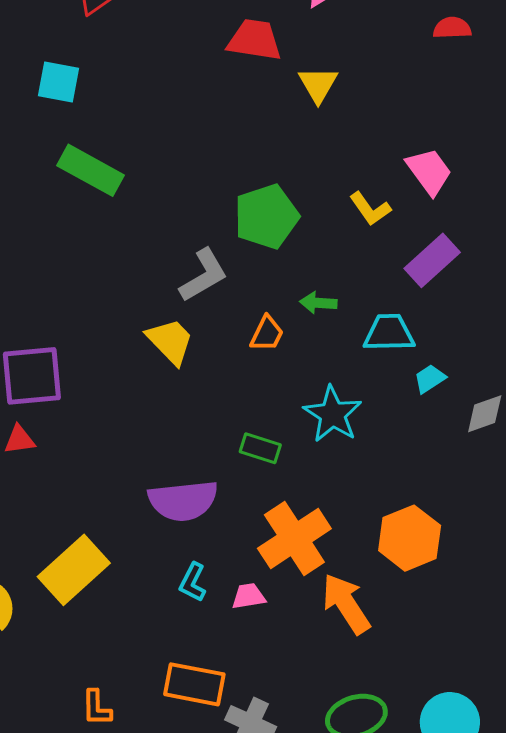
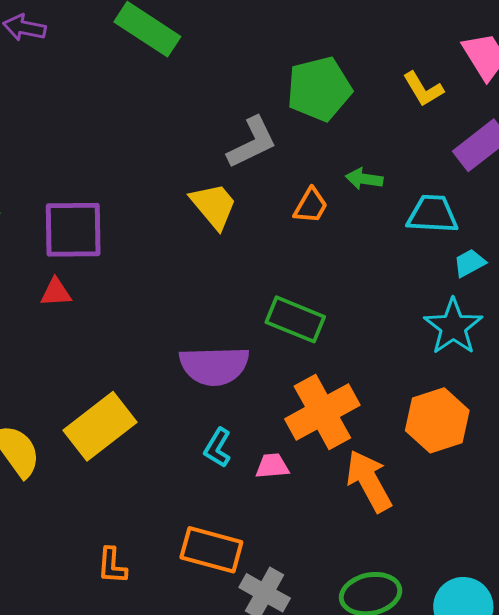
cyan star: (333, 414) -> (453, 327), moved
green rectangle: (260, 448) -> (295, 319), size x1.4

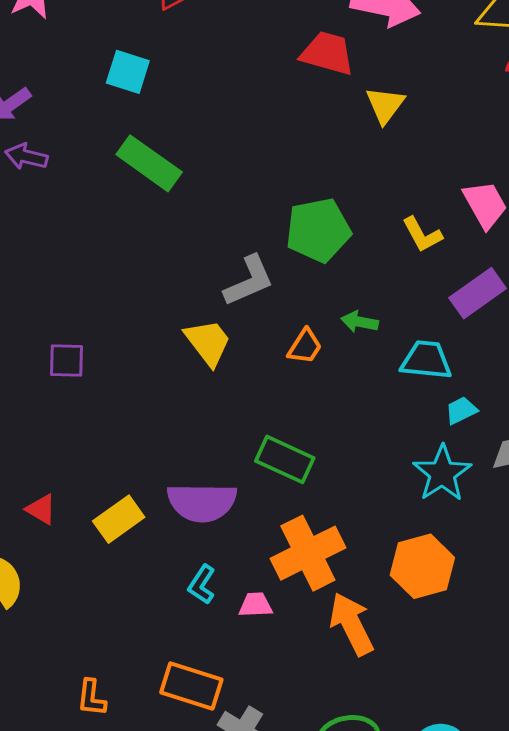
purple square: (73, 230) -> (67, 361), size x0.6
red triangle: (56, 292) -> (41, 509), moved, turned 32
yellow rectangle: (100, 426) -> (119, 519), moved, size x0.7

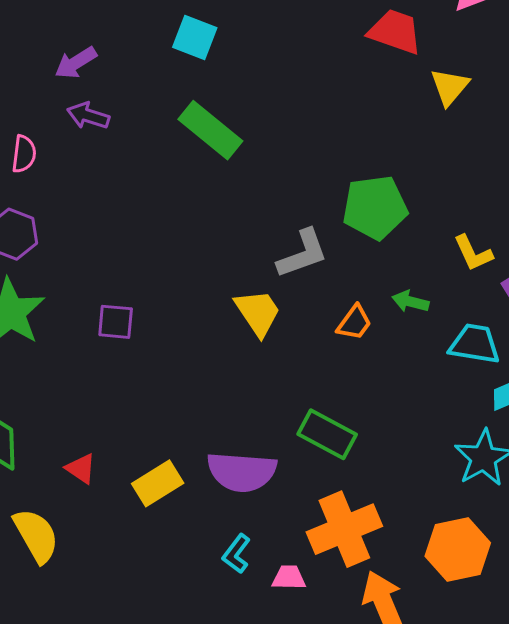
yellow L-shape: (422, 235) -> (473, 253), moved

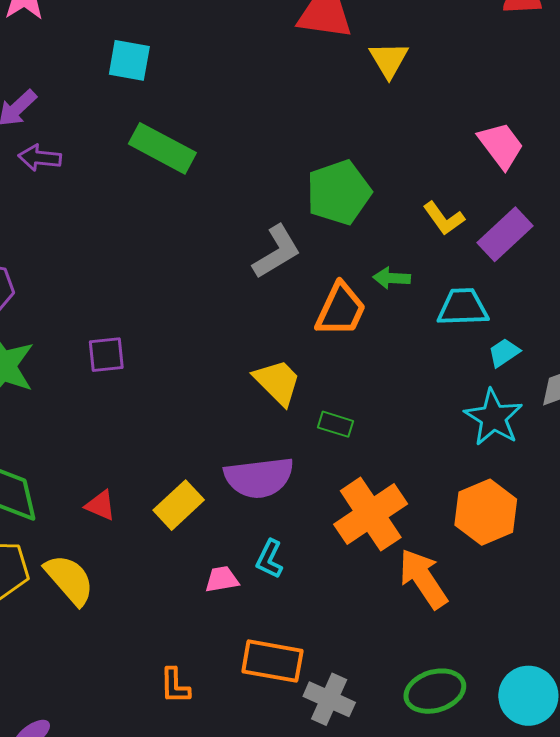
yellow trapezoid: (258, 313) -> (277, 382), moved
orange trapezoid: (354, 323) -> (341, 310), size x1.5
green rectangle: (327, 434) -> (335, 424), size x0.6
pink trapezoid: (289, 578) -> (222, 579), moved

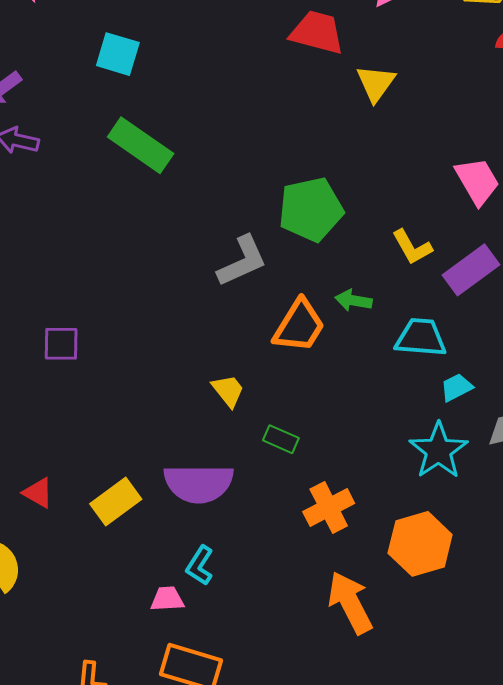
yellow trapezoid: (277, 382) -> (228, 391), size x0.7
orange cross: (371, 514) -> (329, 507), moved, size x0.7
pink trapezoid: (222, 579) -> (167, 599), moved

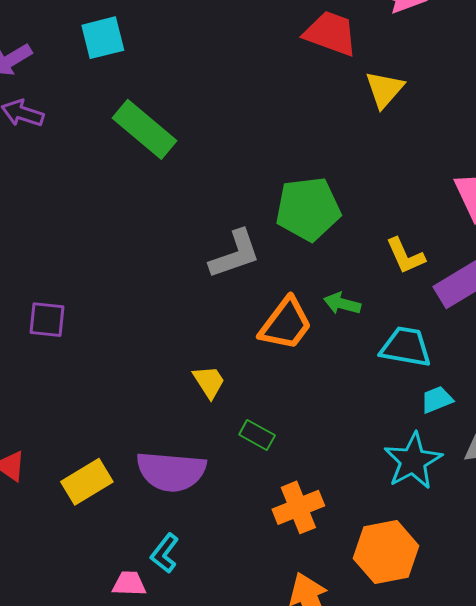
cyan square: (118, 54) -> (103, 38), moved, turned -36

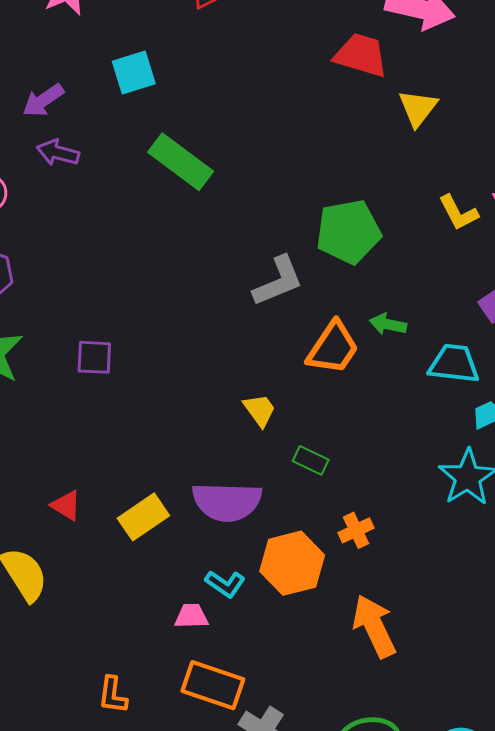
yellow L-shape: (405, 256) -> (458, 213), moved
orange cross: (298, 507) -> (356, 530), size x0.7
orange hexagon: (386, 552) -> (292, 563), moved
cyan L-shape: (165, 553) -> (225, 584), turned -90

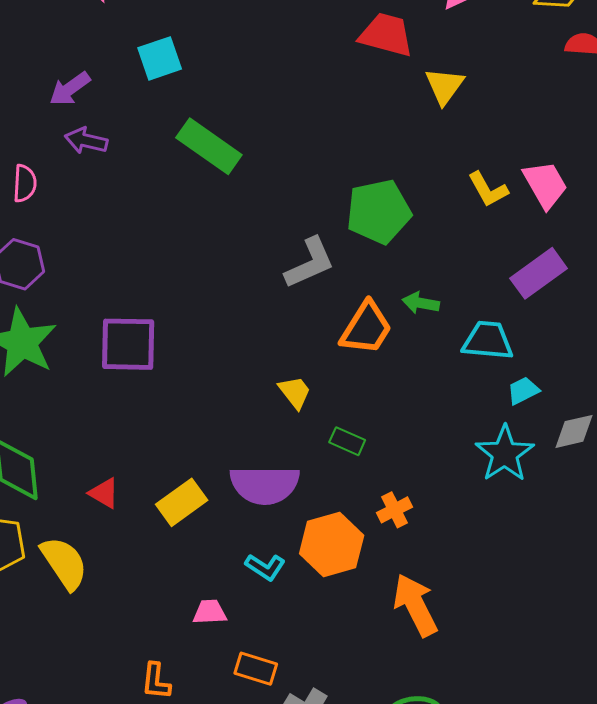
purple square: (94, 357) -> (128, 344), size x1.6
pink trapezoid: (191, 616) -> (210, 612), moved
orange rectangle: (213, 685) -> (256, 669), size x0.7

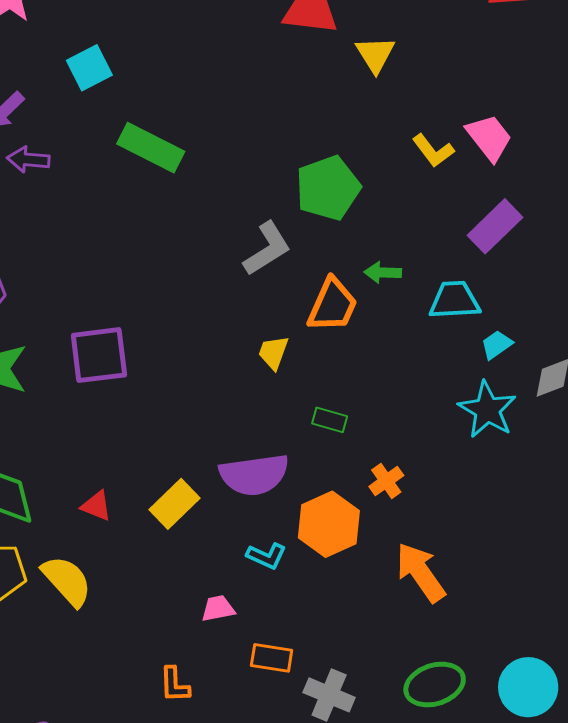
yellow trapezoid: (295, 392) -> (273, 353), moved, turned -114

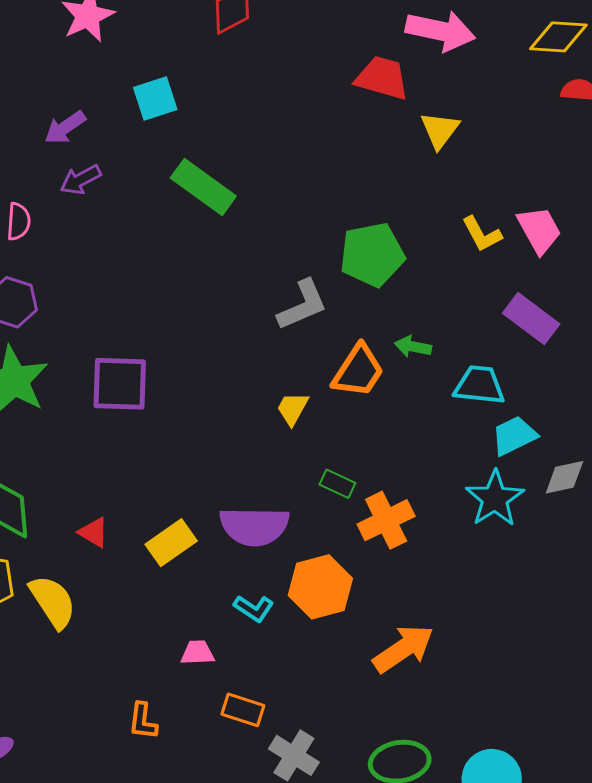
purple arrow: (28, 160) -> (81, 180), turned -42
purple rectangle: (495, 226) -> (531, 319), turned 72
cyan trapezoid: (497, 345) -> (514, 436), size x1.4
orange cross: (386, 481) -> (386, 520), moved, size x1.6
orange arrow: (421, 572) -> (403, 649), turned 82

